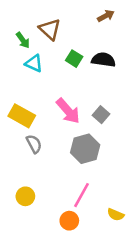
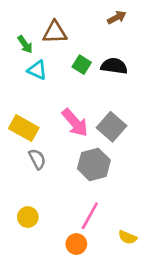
brown triangle: (50, 29) -> (55, 32), turned -45
gray square: (101, 115) -> (111, 127), size x1.5

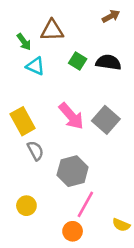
yellow rectangle: (24, 128) -> (23, 121), turned 32
gray hexagon: (94, 164) -> (73, 171), moved

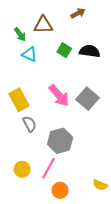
brown arrow: (111, 16) -> (78, 13), moved
pink line: (85, 204) -> (48, 168), moved

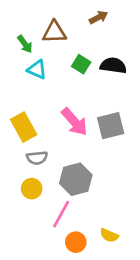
gray square: (87, 99) -> (111, 126), turned 35
gray semicircle: (30, 124) -> (37, 158), turned 112
yellow circle: (22, 169) -> (32, 189), moved
yellow semicircle: (100, 185) -> (109, 235), moved

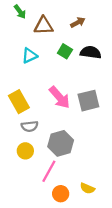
brown arrow: (99, 17) -> (78, 22), moved
green arrow: (25, 44) -> (20, 12), moved
cyan triangle: (37, 70) -> (30, 56), turned -49

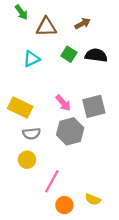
pink arrow: (60, 97) -> (63, 103), size x0.7
yellow rectangle: (19, 102) -> (20, 108), turned -35
gray hexagon: (61, 143) -> (70, 131), moved

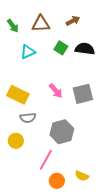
green arrow: (21, 12) -> (13, 26), moved
gray hexagon: (70, 131) -> (62, 132), moved
yellow circle: (27, 160) -> (16, 141), moved

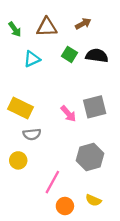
pink arrow: (56, 91) -> (68, 114), moved
gray hexagon: (62, 132) -> (90, 157), moved

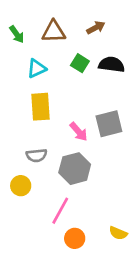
yellow rectangle: (20, 108) -> (40, 107), moved, turned 60
gray hexagon: (90, 157) -> (75, 169), moved
yellow semicircle: (93, 200) -> (118, 233), moved

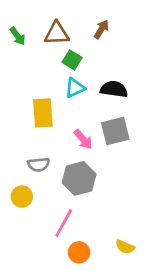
brown arrow: (96, 28) -> (101, 29), turned -30
green square: (80, 63) -> (72, 60), moved
black semicircle: (112, 65) -> (114, 89), moved
cyan triangle: (37, 68) -> (75, 88), moved

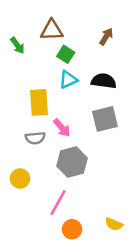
brown arrow: (101, 29) -> (106, 37), moved
green arrow: (18, 36) -> (17, 45), moved
pink arrow: (83, 139) -> (62, 128), moved
gray semicircle: (39, 165) -> (35, 138), moved

